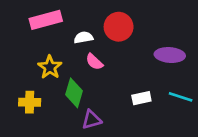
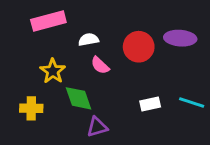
red circle: (119, 27) -> (139, 47), moved
purple ellipse: (170, 55) -> (180, 38), moved
green diamond: (74, 93) -> (79, 98), turned -36

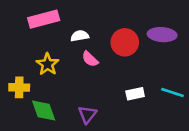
green diamond: (79, 98) -> (44, 111), moved
yellow cross: (31, 108) -> (19, 87), moved
purple triangle: (97, 127) -> (87, 114), turned -36

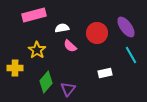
purple ellipse: (162, 35) -> (126, 27), turned 50
cyan line: (172, 93) -> (131, 55), moved, turned 42
green diamond: (44, 111) -> (46, 82), moved, turned 60

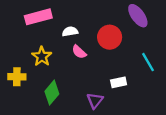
purple ellipse: (126, 27) -> (138, 16), moved
purple triangle: (68, 89) -> (95, 100), moved

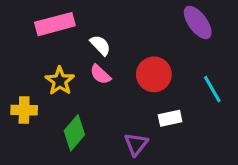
white semicircle: (70, 31) -> (100, 45), turned 56
red circle: (110, 37) -> (154, 74), moved
pink semicircle: (79, 52) -> (100, 74), moved

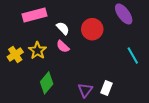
red circle: (154, 74) -> (92, 29), moved
yellow cross: (24, 110) -> (15, 55), moved, turned -35
white rectangle: (170, 118) -> (106, 88), moved, turned -56

